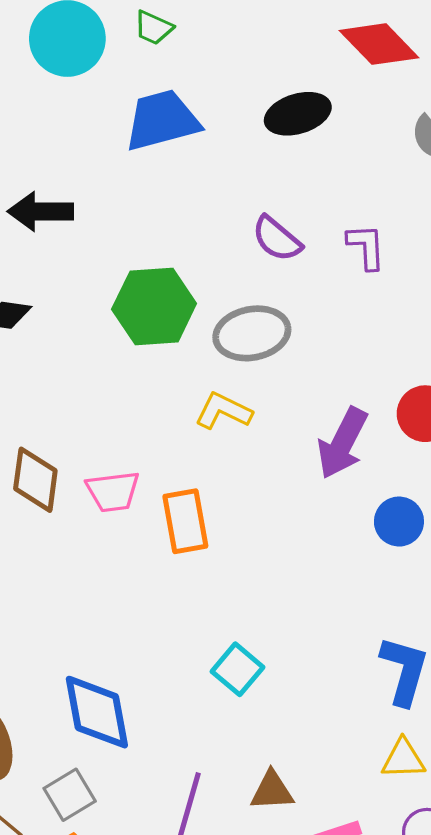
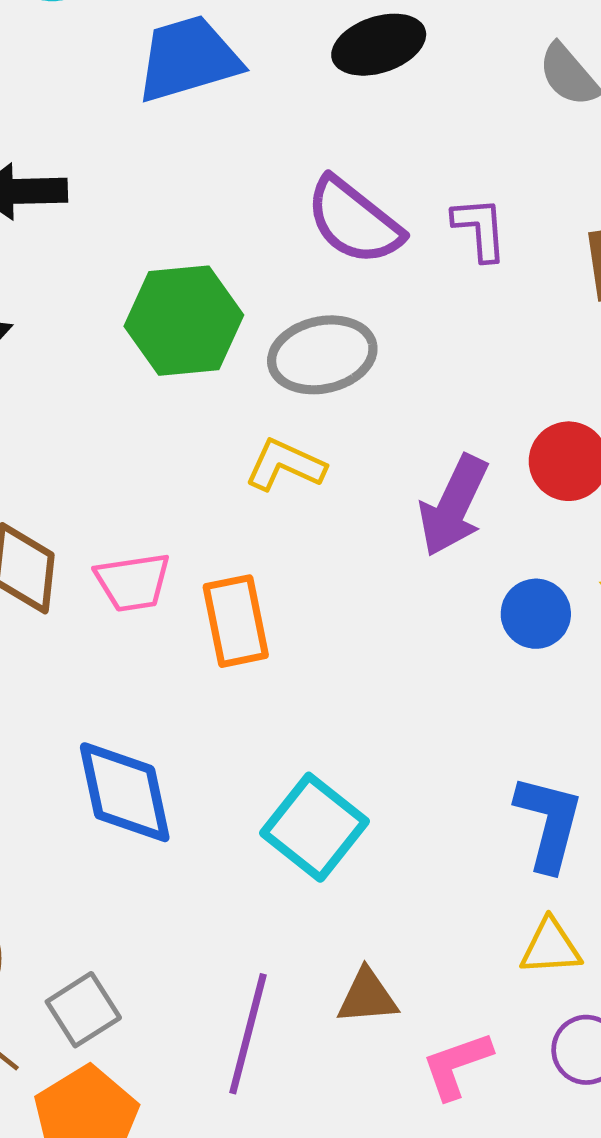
purple semicircle: (277, 239) -> (354, 221), size x1.4
cyan square: (238, 669) -> (314, 827), size x1.4
blue diamond: (97, 712) -> (125, 792), moved

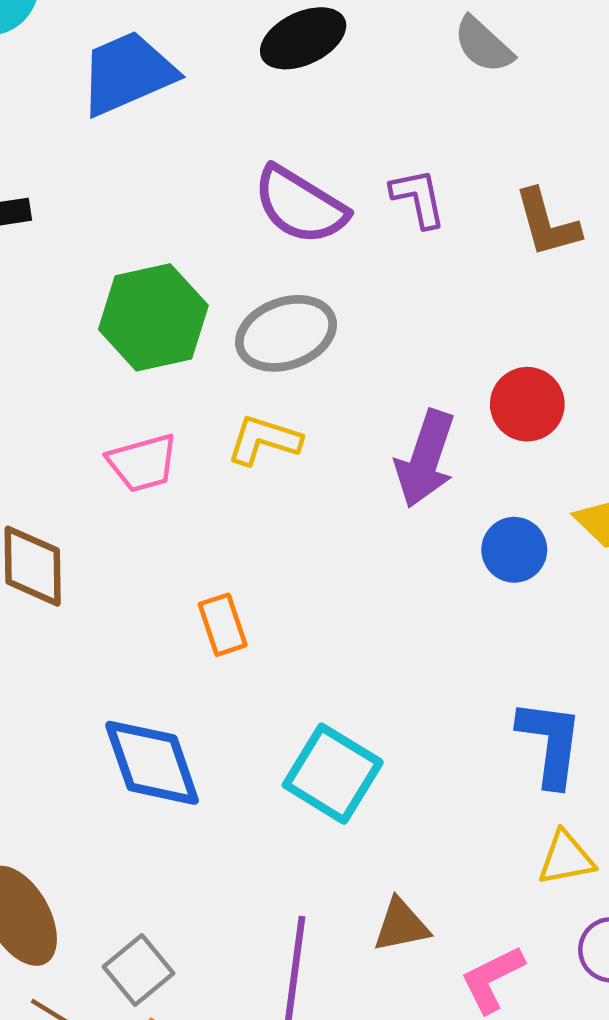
pink trapezoid: (133, 582) -> (143, 463), moved
orange rectangle: (236, 621) -> (223, 625), moved, size x0.7

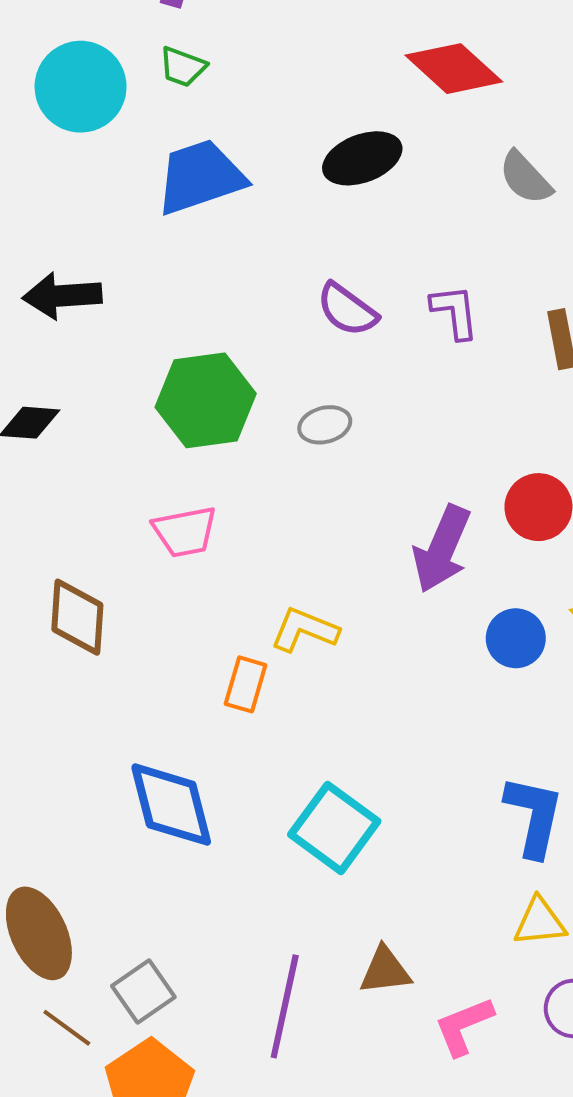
purple semicircle: (300, 205) -> (347, 310), size x0.7
gray ellipse: (286, 333) -> (325, 425), size x0.6
yellow L-shape: (264, 440) -> (305, 630), moved
orange rectangle: (223, 625) -> (246, 684), turned 30

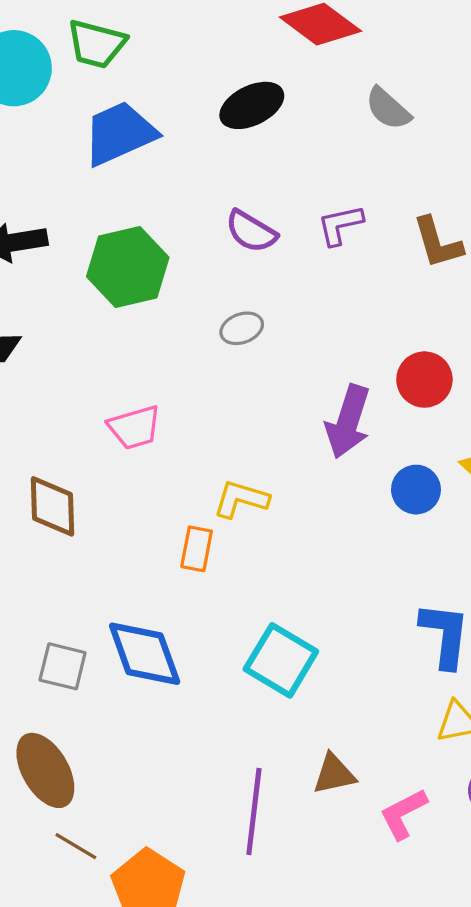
green trapezoid: (183, 67) -> (96, 44), size x1.5
purple L-shape: (455, 312) -> (340, 225), turned -90
green hexagon: (206, 400) -> (128, 267), moved
gray square: (143, 991) -> (63, 666), moved, turned -36

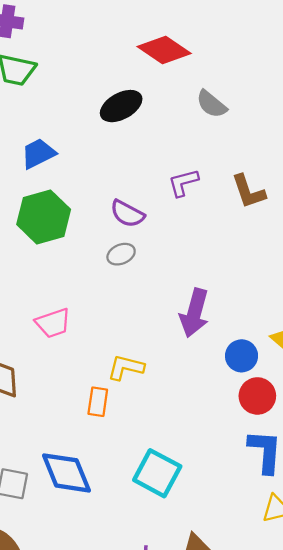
blue trapezoid: (120, 133) -> (38, 153), moved, size x0.7
purple semicircle: (251, 231) -> (127, 214), moved
red circle: (424, 380) -> (257, 396), moved

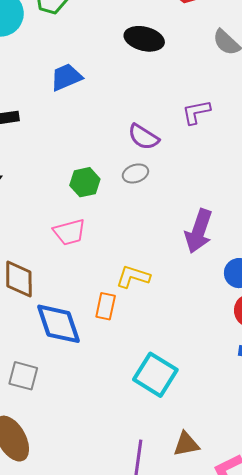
black ellipse: (121, 106) -> (144, 39), turned 39
green hexagon: (44, 217) -> (85, 182), moved, size x0.6
blue diamond: (66, 473) -> (58, 324), moved

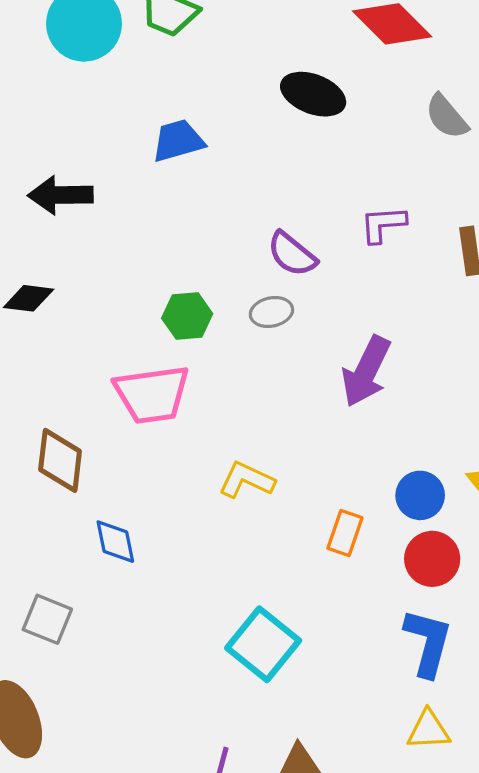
purple arrow: (199, 231) -> (366, 371), moved
pink trapezoid: (70, 232) -> (152, 394), size x1.4
orange rectangle: (106, 306) -> (345, 533), moved
blue diamond: (58, 324) -> (115, 542), size x0.6

